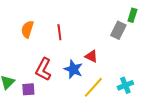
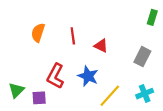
gray rectangle: (118, 30) -> (142, 57), moved
red triangle: (91, 56) -> (101, 46), moved

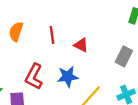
blue star: (88, 76) -> (68, 77), turned -30

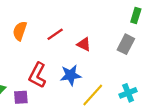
red line: (52, 35) -> (55, 34), turned 63
gray rectangle: (124, 56) -> (126, 44), moved

